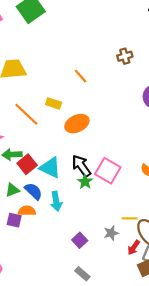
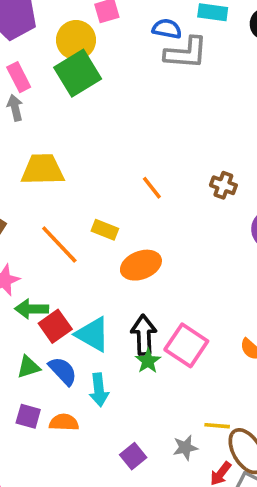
brown cross: (125, 56) -> (223, 185), moved, turned 32
black arrow: (81, 166) -> (144, 335), turned 30
orange semicircle: (27, 211) -> (64, 422), moved

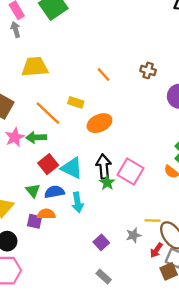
green arrow: (32, 309) -> (36, 137), moved
green triangle: (28, 367) -> (33, 191), turned -49
blue semicircle: (63, 371) -> (54, 192), turned -54
orange semicircle: (64, 422) -> (46, 214), moved

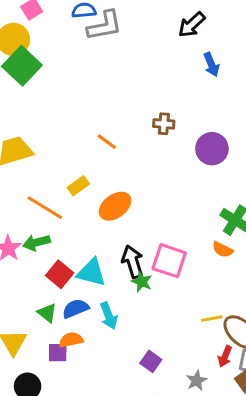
yellow rectangle: (76, 102) -> (78, 186), turned -42
gray star: (133, 235) -> (197, 381), moved

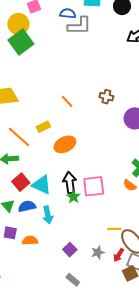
pink square: (169, 261) -> (94, 186), turned -35
orange semicircle: (71, 340) -> (30, 240), moved
gray star: (197, 381) -> (98, 252), moved

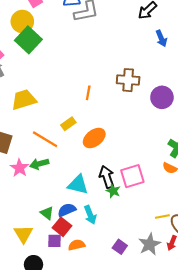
brown cross: (106, 97) -> (128, 80), size x1.5
orange line: (67, 101) -> (88, 93), turned 64
red square: (21, 182) -> (62, 227), moved
gray star: (98, 252) -> (150, 244), size x1.5

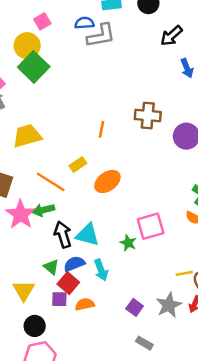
pink star: (19, 168) -> (21, 214), size x1.4
black arrow: (107, 177) -> (63, 234), moved

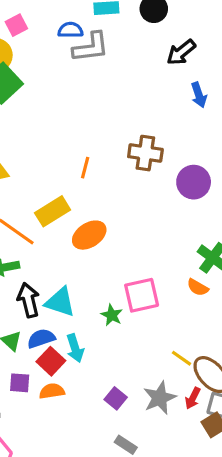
yellow rectangle: (78, 165) -> (53, 211), size x1.5
yellow line: (184, 273) -> (182, 358), turned 42
red square: (68, 283) -> (51, 361), moved

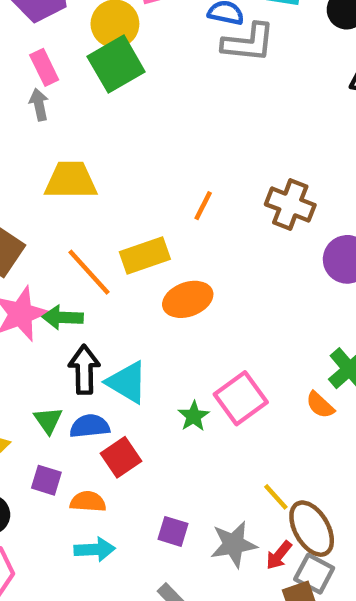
pink square: (142, 295) -> (241, 398), turned -36
cyan arrow: (75, 348) -> (95, 549), moved, turned -88
red square: (51, 361) -> (121, 457), moved
purple square: (116, 398) -> (173, 531), turned -35

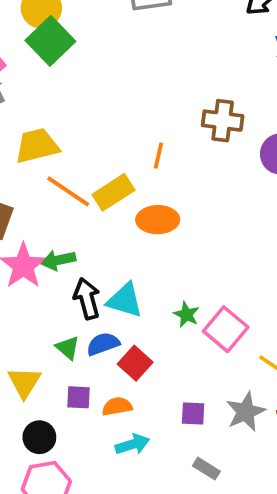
orange line: (203, 206) -> (158, 156), moved
orange line: (89, 272) -> (68, 191), moved
orange ellipse: (188, 299) -> (158, 220), turned 33
pink square: (241, 398) -> (226, 329), moved

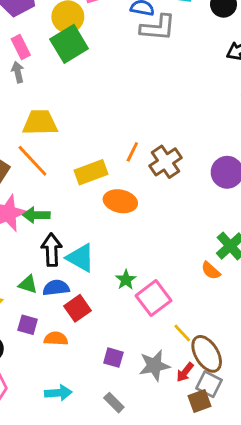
brown cross: (223, 121) -> (166, 162), moved, turned 36
orange line: (68, 191) -> (32, 161), moved
green triangle: (68, 348) -> (28, 284), turned -36
cyan arrow: (132, 444) -> (58, 393), moved

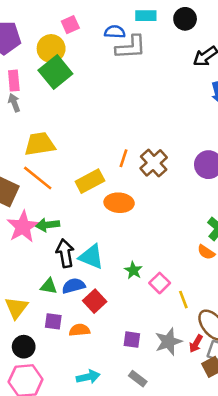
pink rectangle: (21, 47) -> (14, 81), turned 30
pink square: (154, 298) -> (160, 283), size x0.7
yellow line: (182, 333) -> (183, 300), moved, turned 30

